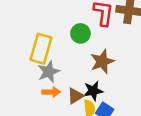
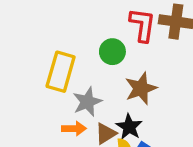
gray star: (49, 72) -> (87, 102), moved
black star: (93, 91) -> (129, 127), turned -30

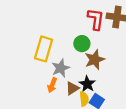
green circle: (112, 52) -> (82, 44), moved
orange arrow: (74, 129) -> (52, 85), turned 112

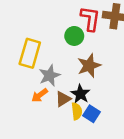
green circle: (82, 44) -> (74, 36), moved
orange arrow: (52, 85) -> (40, 95), turned 32

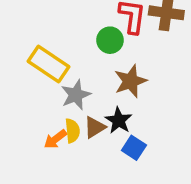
yellow rectangle: (30, 53) -> (48, 64), turned -72
orange arrow: (40, 95) -> (55, 139), moved
yellow semicircle: (77, 111) -> (72, 131), moved

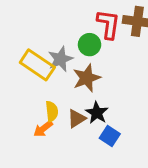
brown star: (130, 81) -> (87, 78), moved
gray star: (76, 95) -> (60, 59), moved
yellow semicircle: (72, 131) -> (52, 111), moved

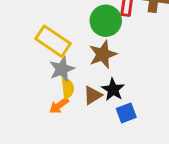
green circle: (90, 45) -> (106, 21), size x1.4
gray star: (60, 59) -> (62, 69), moved
blue square: (110, 136) -> (126, 113), turned 36

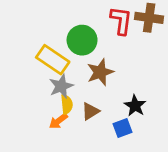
green circle: (106, 21) -> (82, 40), moved
black star: (113, 90) -> (135, 106), moved

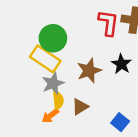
green circle: (82, 40) -> (53, 38), moved
black star: (135, 106) -> (121, 64), moved
blue square: (123, 128) -> (120, 122), moved, turned -30

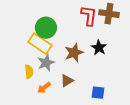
yellow semicircle: (58, 100) -> (29, 72), moved
blue square: (120, 122) -> (98, 93), turned -32

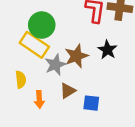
gray star: (46, 63) -> (55, 65), moved
orange arrow: (44, 88) -> (39, 99), turned -56
blue square: (98, 93) -> (91, 103), moved

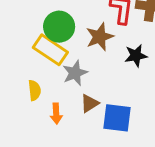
black star: (107, 50) -> (136, 56), turned 30
brown star: (76, 56) -> (100, 37), moved
blue square: (91, 103) -> (117, 118), size x1.5

